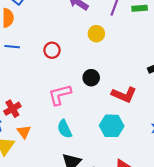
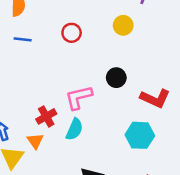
red circle: (52, 50) -> (72, 33), moved
red cross: (12, 109) -> (46, 116), moved
cyan semicircle: (64, 129) -> (74, 129), moved, turned -132

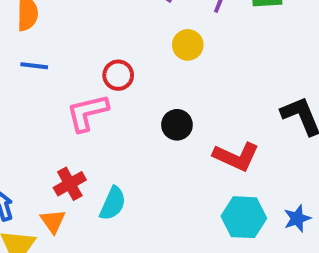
red circle: (72, 33) -> (118, 75), moved
pink L-shape: (79, 97) -> (87, 113), moved
cyan hexagon: (140, 135) -> (244, 217), moved

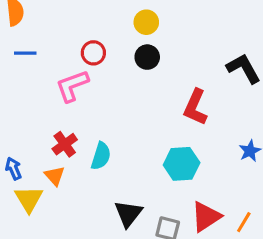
black circle: (177, 125) -> (147, 57), moved
red L-shape: (236, 157) -> (195, 107), turned 96
cyan hexagon: (244, 217) -> (182, 164), moved

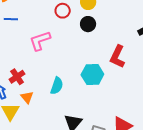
red circle: (93, 53) -> (63, 11), moved
red cross: (65, 144) -> (17, 77), moved
cyan hexagon: (182, 164) -> (92, 74), moved

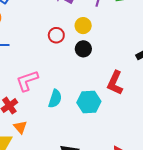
pink L-shape: (40, 41) -> (27, 81), moved
cyan semicircle: (57, 86) -> (55, 99), moved

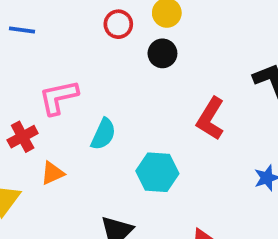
cyan hexagon: (89, 102) -> (157, 172), moved
orange triangle: (20, 127) -> (53, 173), moved, turned 40

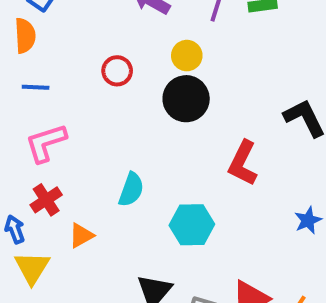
red circle: (118, 24) -> (117, 71), moved
black circle: (162, 53) -> (186, 99), size x1.5
pink L-shape: (58, 97) -> (46, 143), moved

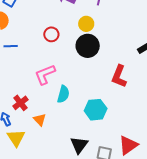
pink L-shape: (46, 143) -> (45, 74), moved
orange triangle: (81, 235) -> (40, 120), turned -40

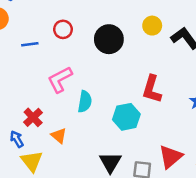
yellow circle: (86, 24) -> (152, 26), moved
blue line: (11, 46) -> (30, 44), moved
red L-shape: (119, 76) -> (152, 89), moved

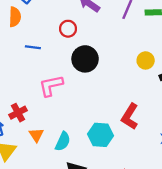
red circle: (63, 29) -> (68, 29), moved
black circle: (109, 39) -> (85, 59), moved
cyan semicircle: (85, 102) -> (63, 141), moved

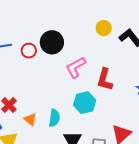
red circle: (68, 29) -> (29, 51), moved
pink L-shape: (51, 86) -> (76, 67), moved

